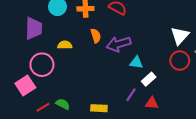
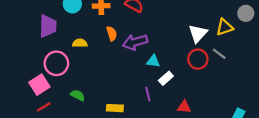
purple line: (131, 95) -> (148, 94), turned -48
red triangle: (152, 103) -> (184, 107), moved
green semicircle: (63, 104) -> (78, 95), moved
red line: (43, 107) -> (44, 107), moved

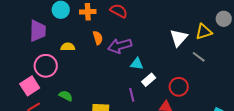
red circle: (198, 59) -> (179, 87), moved

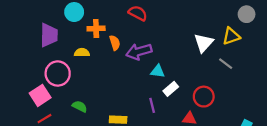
orange cross: (88, 12) -> (96, 28), moved
gray circle: (224, 19) -> (247, 14), moved

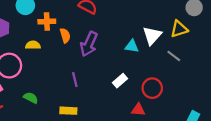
purple arrow: (139, 52) -> (89, 44), turned -50
cyan triangle: (158, 71) -> (132, 46), moved
purple line: (152, 105) -> (75, 80), moved

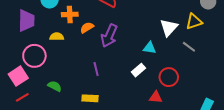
orange semicircle: (65, 35) -> (87, 28), turned -104
cyan triangle: (132, 46) -> (150, 48), moved

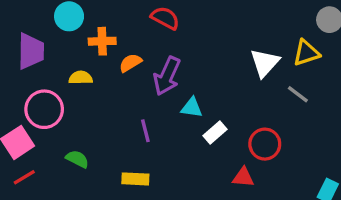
cyan triangle: (150, 48) -> (192, 108), moved

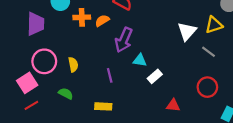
orange semicircle: (130, 63) -> (102, 21), moved
yellow semicircle: (81, 78) -> (73, 65), moved, turned 80
red circle: (265, 144) -> (207, 87), moved

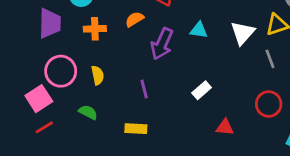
orange cross: (82, 17) -> (95, 29), moved
gray line: (208, 52) -> (270, 59), turned 32
cyan triangle: (140, 60) -> (199, 30), moved

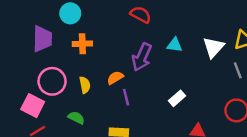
orange semicircle: (135, 19) -> (115, 78), moved
pink square: (39, 99) -> (33, 106), turned -30

